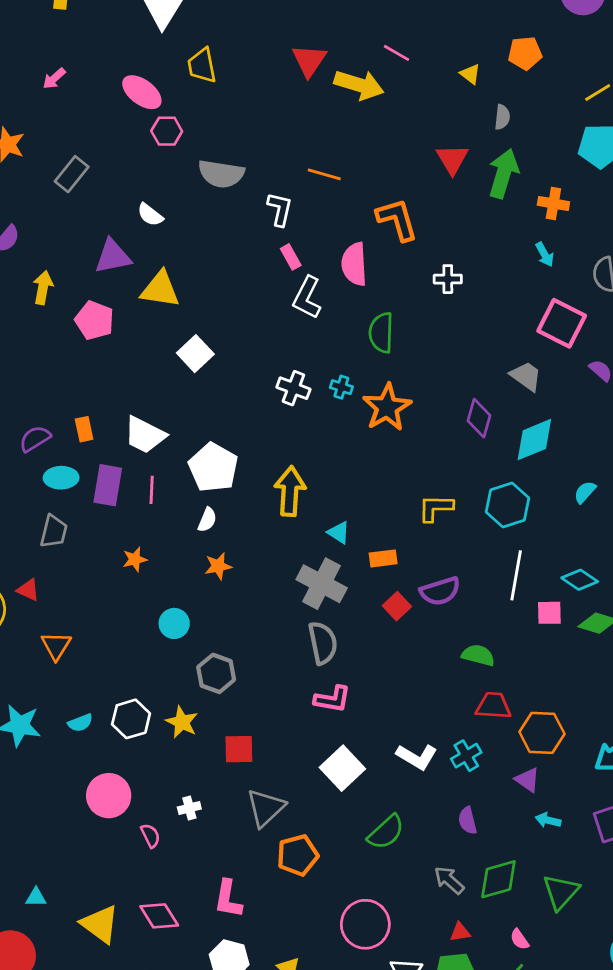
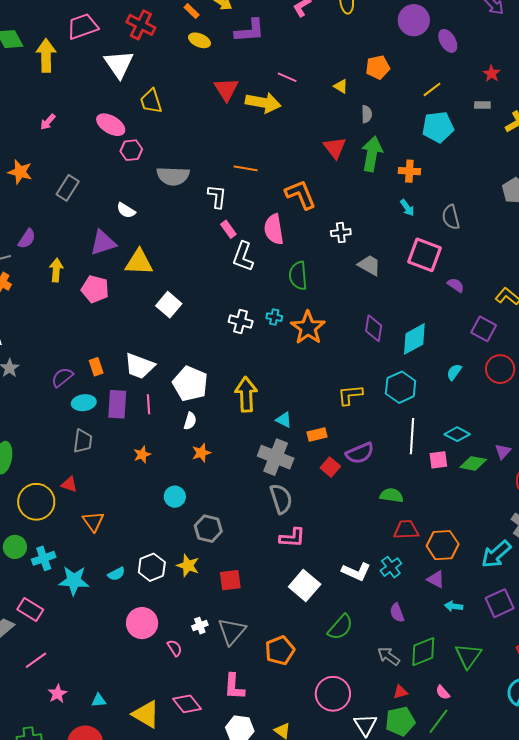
gray trapezoid: (526, 376) -> (369, 265), moved
gray triangle: (266, 808) -> (232, 631), moved

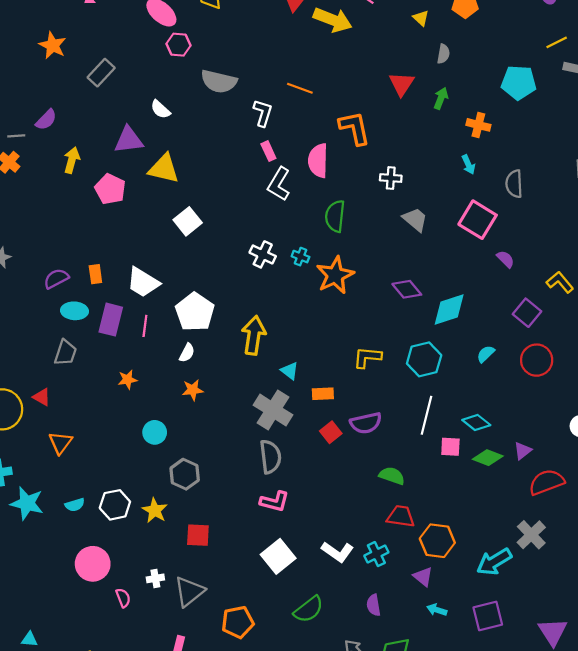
yellow line: (432, 89) -> (557, 42), moved
green arrow: (372, 154) -> (441, 98), size x0.6
purple diamond: (374, 328) -> (407, 289), turned -60

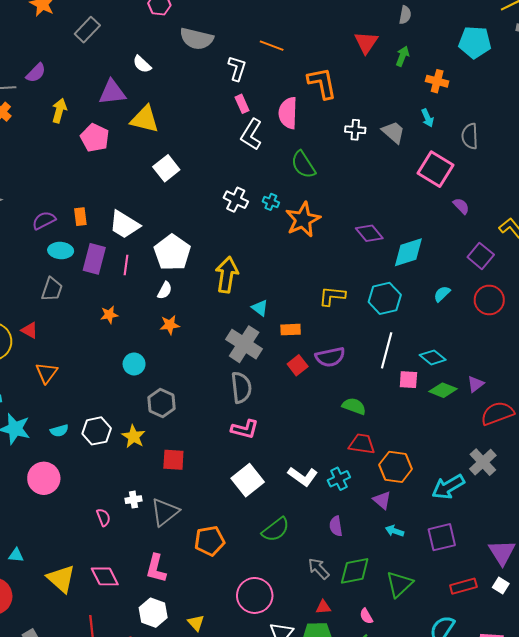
green semicircle: (335, 216) -> (303, 165), turned -40
gray trapezoid: (415, 220) -> (393, 132), moved
pink circle: (93, 564) -> (44, 478), moved

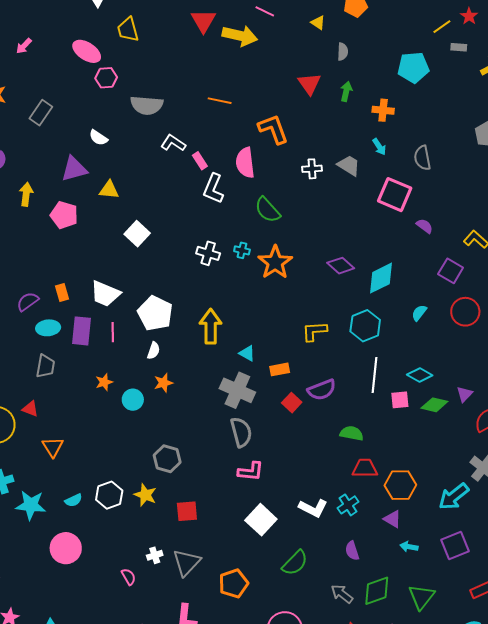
white L-shape: (237, 68) -> (173, 143), moved, turned -65
yellow triangle: (145, 119) -> (109, 190), size x0.7
cyan circle: (134, 364) -> (133, 400), moved

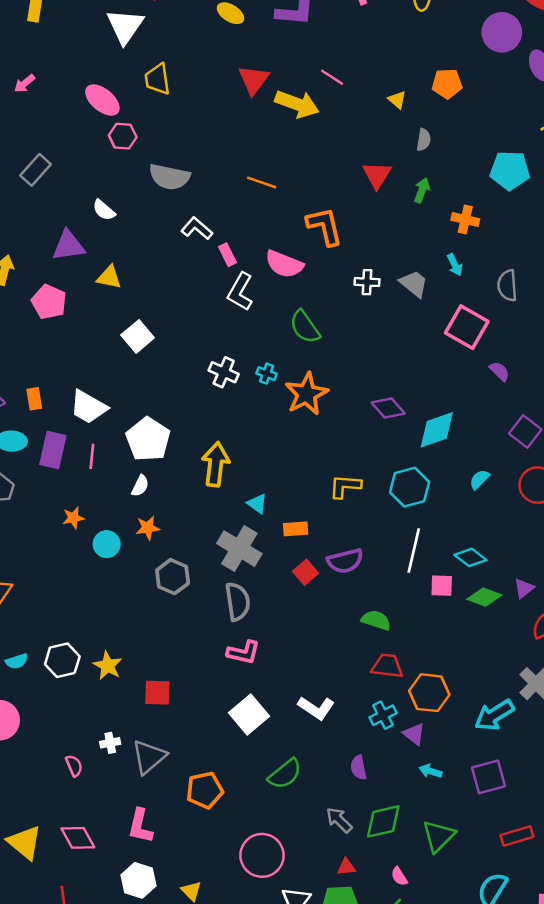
pink semicircle: (245, 163) -> (284, 264), turned -68
gray hexagon: (167, 459) -> (173, 577), moved
cyan cross: (348, 505) -> (383, 715), moved

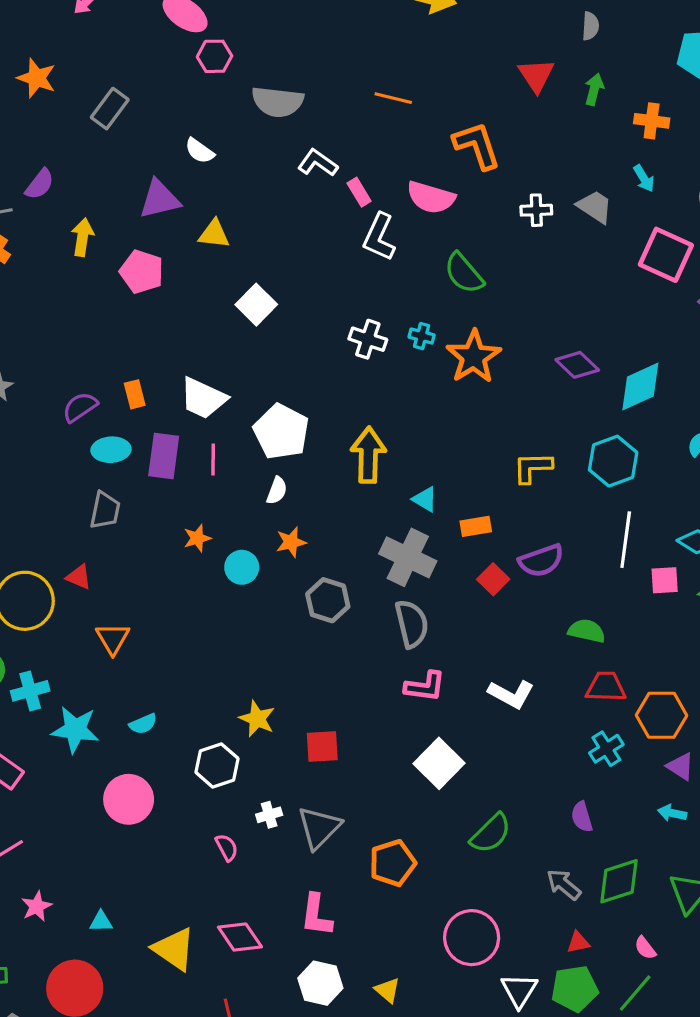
white hexagon: (62, 660) -> (217, 765), moved
white L-shape: (316, 708) -> (511, 694), moved
purple triangle: (414, 734) -> (680, 767), moved

